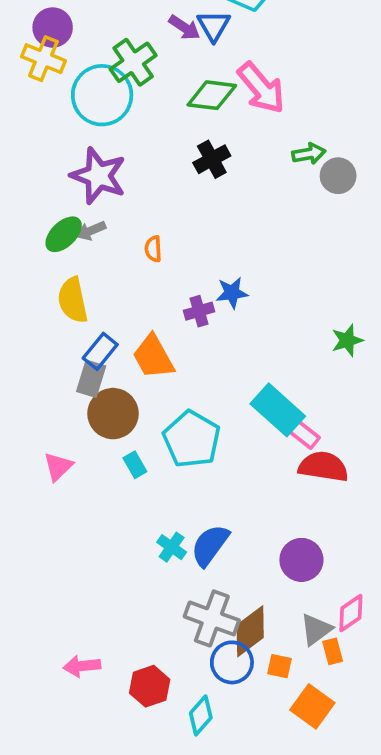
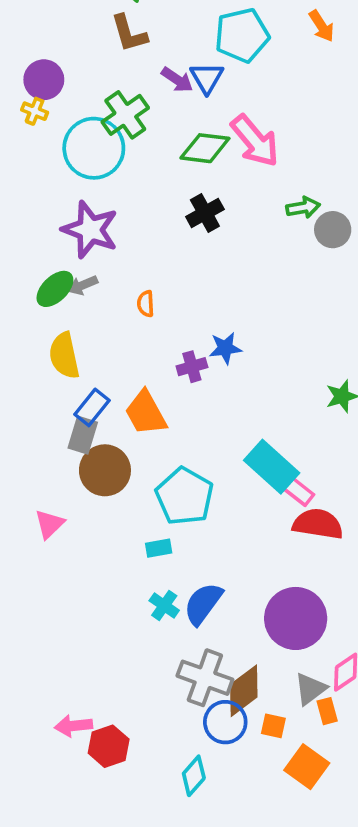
yellow cross: (43, 59) -> (35, 111), size x0.6
cyan rectangle: (135, 465) -> (159, 548), moved, turned -70
purple circle: (301, 560) -> (296, 618), size x1.4
red hexagon: (150, 686) -> (109, 746), moved

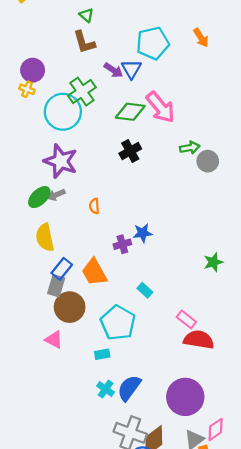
cyan rectangle: (272, 467) -> (145, 290), moved, size x0.5
pink triangle: (49, 524) -> (54, 340), moved, turned -48

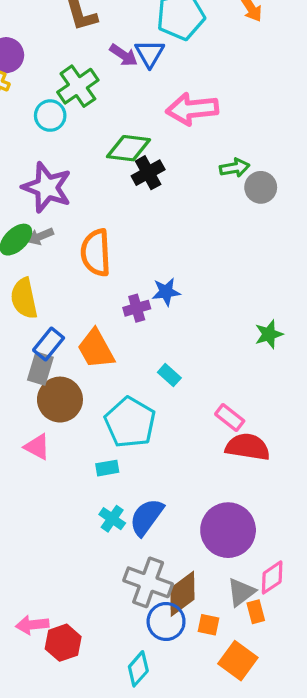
pink arrow: (161, 107) -> (192, 109), turned 124
cyan circle: (63, 112) -> (50, 116), size x0.6
green diamond: (130, 112) -> (128, 148), moved
orange semicircle: (94, 206) -> (96, 253), size x2.0

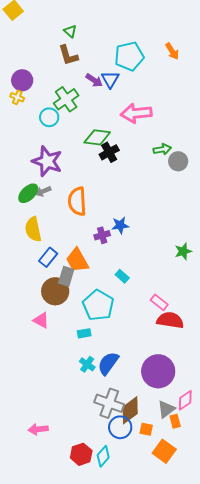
gray rectangle: (40, 369) -> (66, 276), moved
red hexagon: (63, 643) -> (81, 454), moved

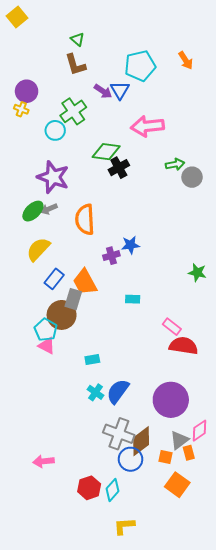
yellow semicircle: (33, 229) -> (38, 249), turned 55
green star: (183, 251) -> (197, 273), turned 30
cyan rectangle: (122, 276) -> (133, 299), turned -40
cyan pentagon: (98, 305) -> (46, 330), moved, size x0.7
orange square: (146, 429) -> (166, 457), moved

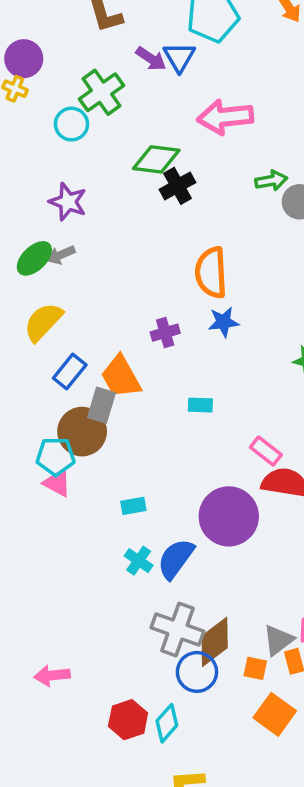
purple star: (53, 177) -> (68, 202), size x0.7
orange semicircle: (85, 220) -> (211, 273), moved
blue star: (131, 245) -> (223, 322), moved
cyan pentagon: (46, 330) -> (56, 456), turned -30
purple circle: (171, 400) -> (229, 516), moved

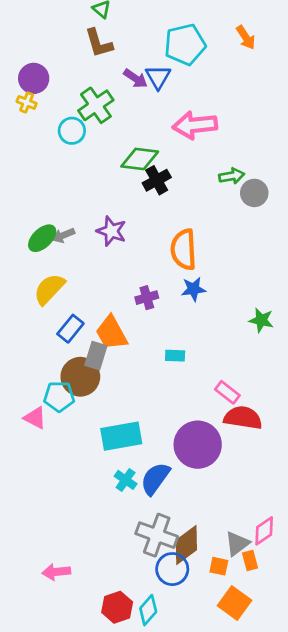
purple star: (68, 202) -> (111, 231), moved
pink triangle: (57, 483) -> (35, 418), moved
cyan rectangle: (133, 506) -> (121, 436), size x2.0

